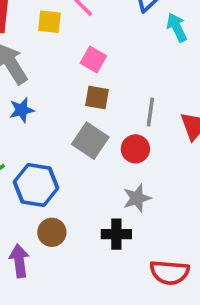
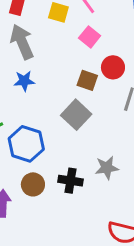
pink square: (93, 59) -> (90, 37), moved
red circle: (135, 149) -> (113, 67), moved
black cross: (116, 234) -> (71, 181), moved

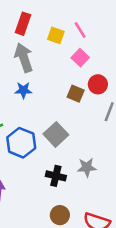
gray square: (76, 115) -> (56, 134), moved
brown circle: (33, 184) -> (60, 215), moved

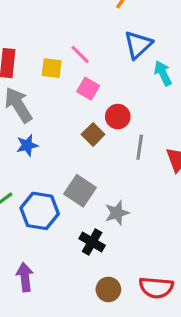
brown square: (76, 94) -> (93, 134), turned 35
gray star: (87, 167) -> (117, 213), moved
black cross: (56, 176) -> (92, 242), turned 30

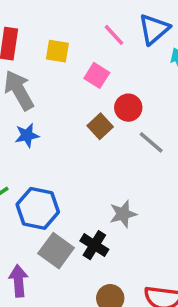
pink line: (80, 54) -> (114, 35), moved
gray line: (140, 147) -> (151, 142), turned -60
gray square: (80, 191) -> (56, 251), moved

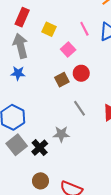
gray line: (151, 142) -> (80, 108), moved

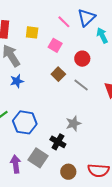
red circle: (81, 73) -> (82, 59), moved
gray line: (80, 108) -> (81, 85), moved
gray square: (17, 145) -> (38, 158), moved

